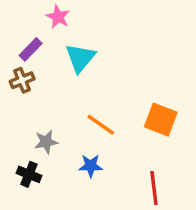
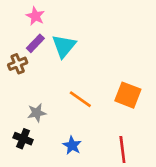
pink star: (58, 17) -> (35, 16), moved
purple rectangle: (31, 49) -> (35, 43), moved
blue star: (91, 166) -> (72, 145), moved, turned 30

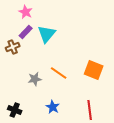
gray star: (37, 113) -> (35, 79), moved
black cross: (23, 139) -> (15, 110), moved

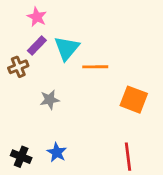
orange line: (59, 73) -> (95, 67), moved, turned -36
gray star: (35, 79) -> (50, 100), moved
blue star: (53, 107) -> (57, 152), moved

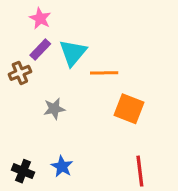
orange square: (134, 100) -> (129, 109), moved

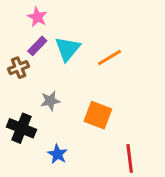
orange line: (104, 73) -> (109, 57), moved, turned -30
orange square: (129, 109) -> (98, 115), moved
black cross: (23, 171) -> (21, 128), moved, size x1.4

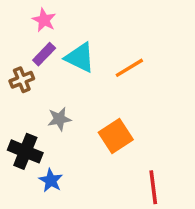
cyan triangle: (68, 49) -> (80, 58), turned -44
orange square: (98, 115) -> (116, 136), turned 36
blue star: (57, 154) -> (51, 180), moved

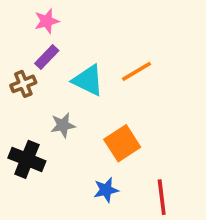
pink star: (44, 20) -> (47, 21), turned 30
cyan triangle: (80, 58) -> (88, 80), moved
blue star: (51, 180) -> (106, 190), moved, turned 30

